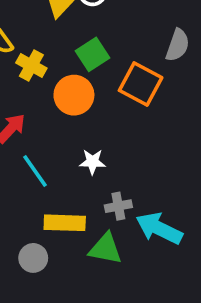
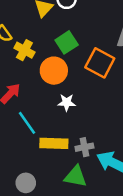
white star: (92, 162) -> (67, 102), moved
yellow rectangle: (65, 223) -> (54, 143), moved

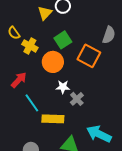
gray cross: (84, 147) -> (77, 99), moved, turned -32

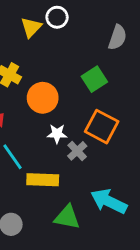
gray semicircle: (109, 35) -> (117, 37), moved
green square: (63, 40) -> (94, 79), moved
orange square: (89, 56) -> (102, 127), moved

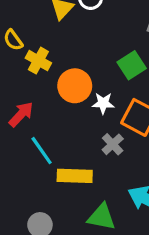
white star: (57, 134) -> (103, 103), moved

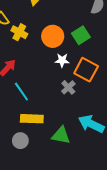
orange circle: (75, 86) -> (53, 36), moved
yellow rectangle: (75, 176) -> (32, 119), moved

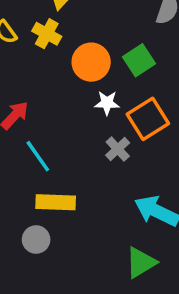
yellow cross: (19, 32) -> (47, 34), moved
orange square: (86, 70) -> (148, 119), turned 30
green triangle: (61, 135) -> (141, 263), moved, turned -42

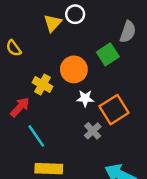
yellow cross: (47, 34) -> (43, 85), moved
green square: (139, 60) -> (108, 54), moved

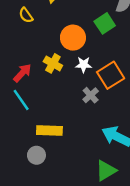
yellow semicircle: (14, 48) -> (26, 15), moved
yellow cross: (43, 85) -> (53, 63), moved
cyan line: (36, 136) -> (21, 100), moved

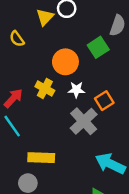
orange square: (111, 75) -> (104, 101), size x0.7
gray cross: (91, 95) -> (84, 121), size x1.6

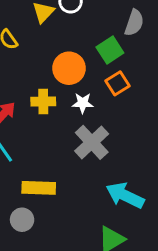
yellow cross: (45, 89) -> (43, 102), turned -30
orange square: (104, 101) -> (117, 83), moved

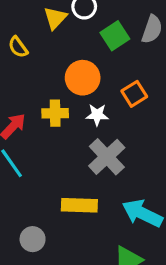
green square: (110, 50) -> (115, 36), moved
yellow rectangle: (39, 188) -> (79, 205), moved

